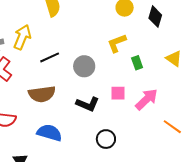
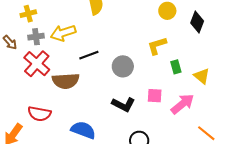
yellow arrow: (22, 37) -> (63, 33), turned -135
yellow triangle: (174, 58) -> (202, 76), moved
brown semicircle: (42, 94) -> (66, 81), moved

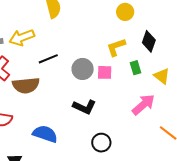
black diamond: (197, 22) -> (149, 41), moved
pink square: (155, 96) -> (105, 72), moved

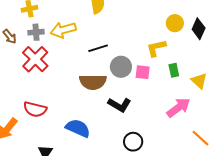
yellow circle: (125, 12) -> (175, 23), moved
black diamond: (149, 41) -> (199, 29), moved
black line: (48, 59) -> (98, 48), moved
brown semicircle: (26, 85) -> (93, 82), moved

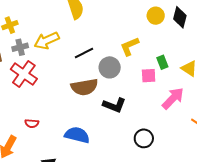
yellow L-shape: (156, 48) -> (130, 46), moved
pink square: (143, 72) -> (149, 76), moved
red semicircle: (35, 109) -> (32, 123), size x0.6
black circle: (133, 142) -> (144, 138), moved

